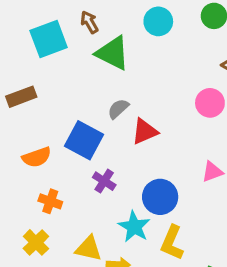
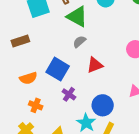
gray semicircle: (118, 109) -> (79, 42), moved

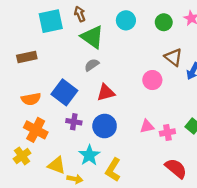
purple cross: (69, 94) -> (74, 122), turned -32
orange cross: (36, 105) -> (36, 130), size x1.5
blue circle: (103, 105) -> (105, 126), moved

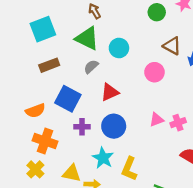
brown arrow: (80, 14) -> (95, 11), moved
cyan circle: (126, 20) -> (119, 48), moved
brown rectangle: (27, 57) -> (49, 65), moved

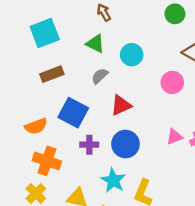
green triangle: (87, 38) -> (95, 44), size x0.7

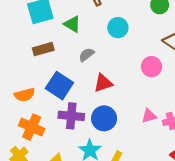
green triangle: (95, 44) -> (72, 24), moved
cyan circle: (132, 55) -> (118, 28), moved
purple cross: (89, 145) -> (71, 116), size x1.5

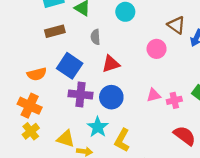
gray semicircle: (86, 55) -> (95, 37), turned -56
orange cross: (32, 127) -> (30, 106), moved

